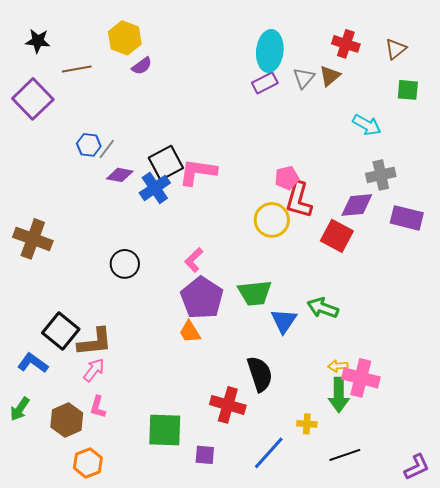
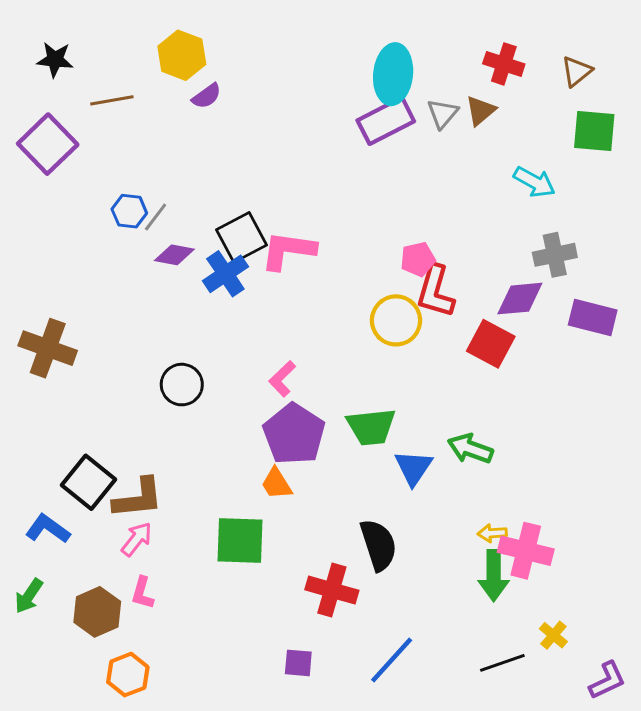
purple rectangle: (265, 83) -> (386, 121), size x1.5
green square: (408, 90) -> (594, 131), size x1.4
yellow cross: (307, 424) -> (553, 635), moved, turned 36
green square: (165, 430) -> (240, 540), moved

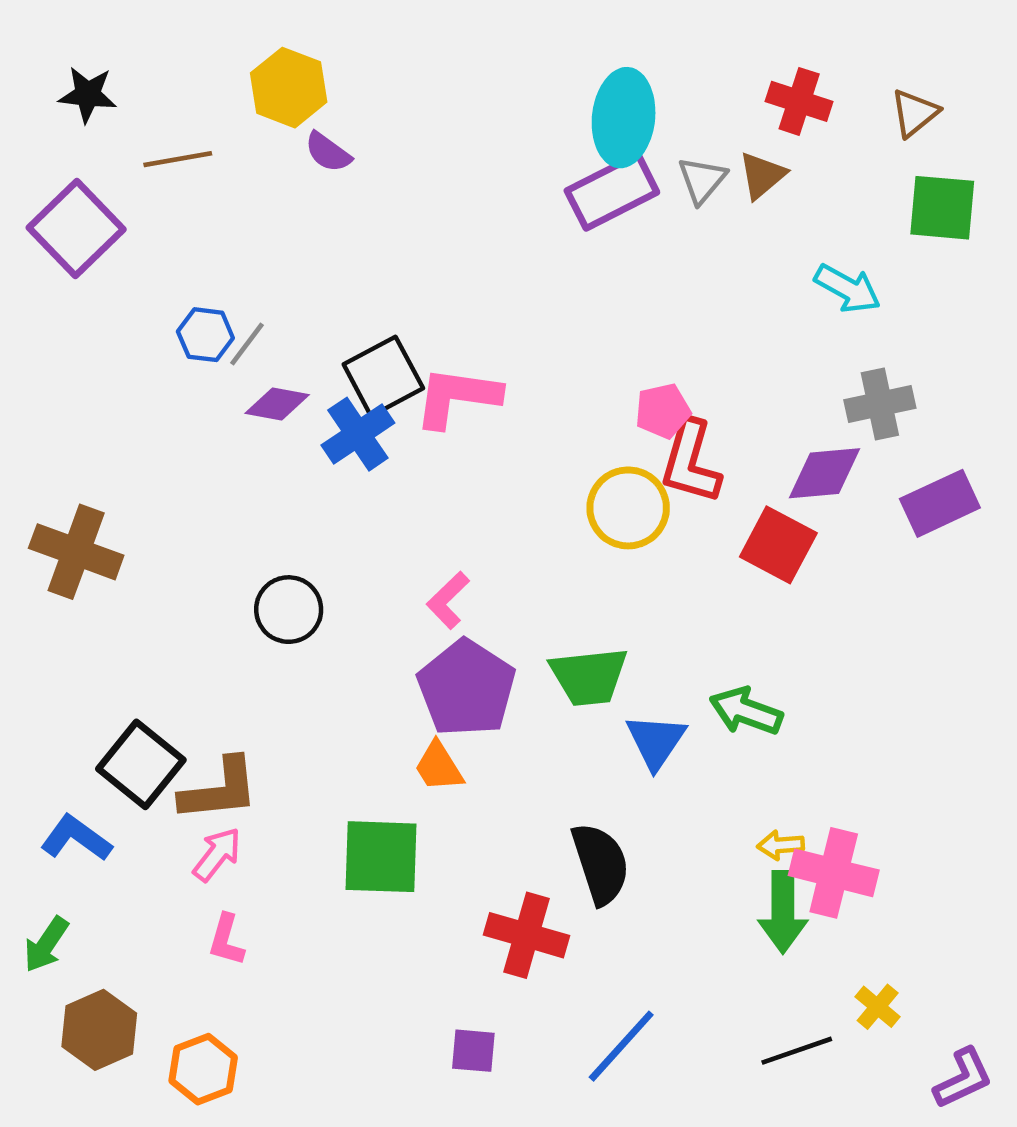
purple semicircle: (207, 96) -> (328, 152), turned 72
purple rectangle: (593, 318) -> (940, 503), turned -39
brown hexagon: (97, 612) -> (99, 1030), moved

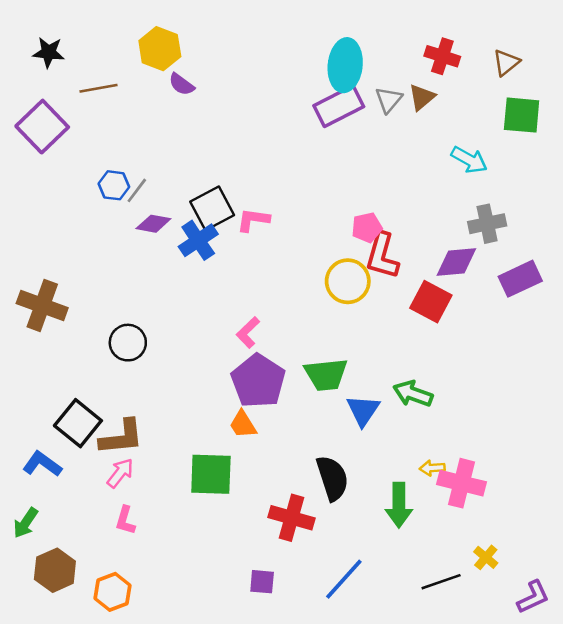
pink L-shape: (457, 397) -> (253, 220), size x0.7
black circle: (289, 610) -> (128, 343), moved
green arrow: (783, 912) -> (399, 505), moved

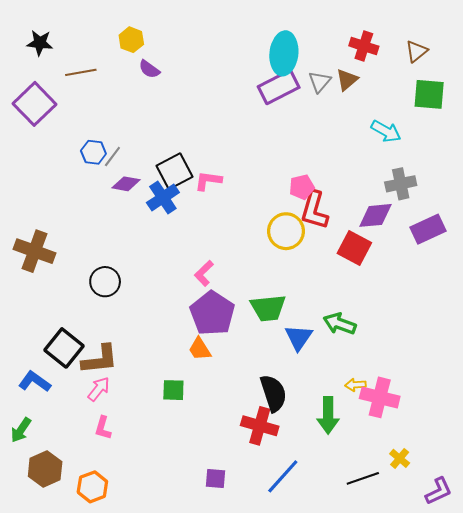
yellow hexagon: (160, 49) -> (131, 40), size x0.7
green square: (211, 474) -> (173, 390), size x0.6
red cross: (291, 518) -> (260, 426), moved

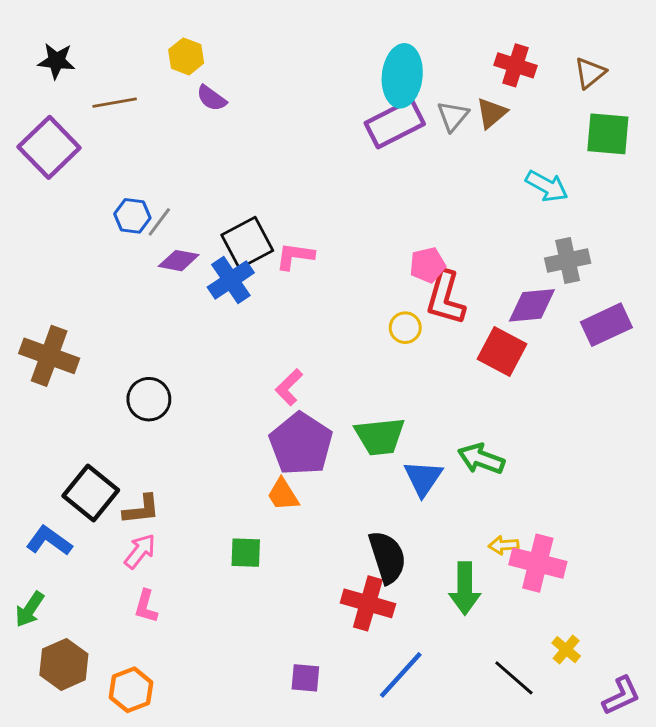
yellow circle: (286, 231) -> (405, 328), size x0.6
brown L-shape: (100, 360) -> (141, 509), size x0.7
black line: (363, 478) -> (514, 678), turned 60

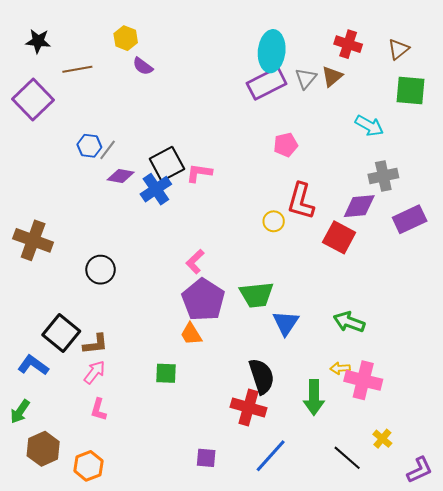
pink pentagon: (428, 265) -> (286, 145), moved
green arrow: (481, 459) -> (349, 322), moved

